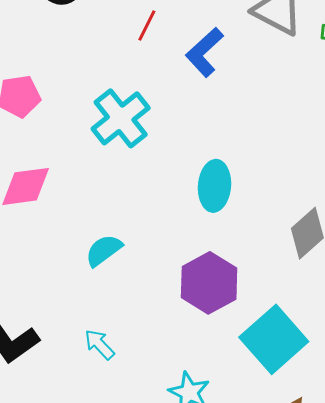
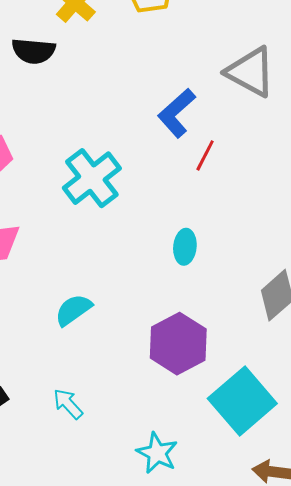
red line: (147, 25) -> (205, 155), moved
cyan ellipse: (215, 186) -> (185, 247), size x0.7

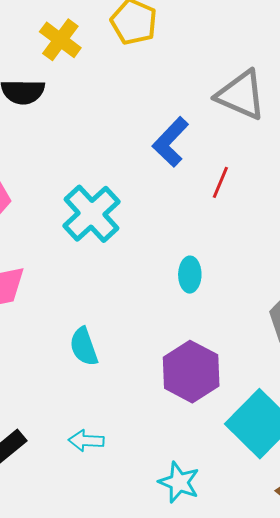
red line: (205, 155) -> (220, 182), moved
cyan semicircle: (73, 310) -> (84, 347), turned -69
cyan arrow: (68, 404) -> (86, 441), turned -40

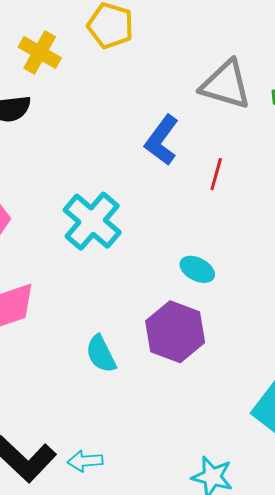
cyan ellipse: (190, 275) -> (197, 269), turned -56
purple hexagon: (191, 372) -> (175, 332), moved
cyan arrow: (86, 441) -> (85, 461), moved

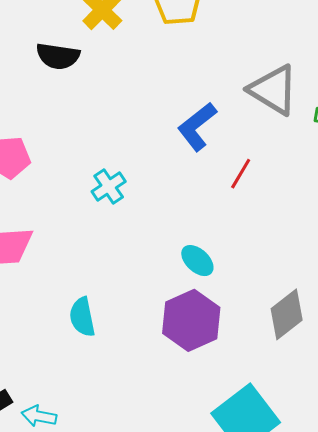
cyan cross: (92, 221) -> (109, 187), size x0.6
purple hexagon: (175, 332) -> (191, 320), moved

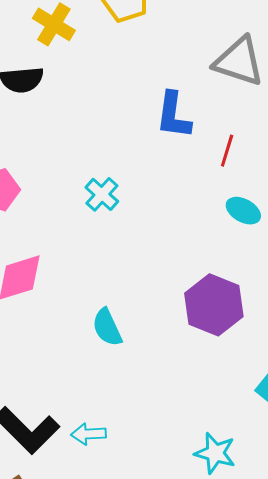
blue L-shape: (197, 127) -> (174, 115), turned -30
cyan ellipse: (197, 261) -> (243, 211), moved

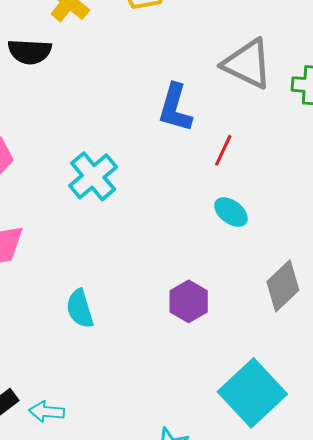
cyan cross: (102, 194) -> (93, 176), size x1.4
purple hexagon: (214, 305) -> (189, 301), size x0.7

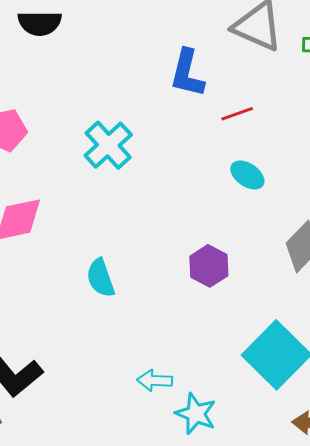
red line: (223, 150) -> (237, 114), turned 48
cyan arrow: (47, 412) -> (155, 380), moved

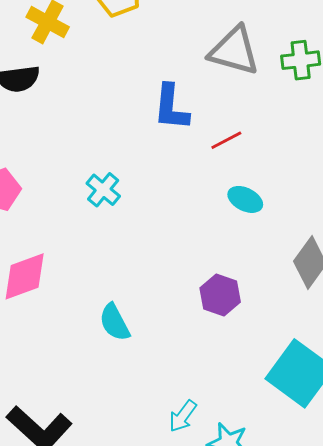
cyan cross: (108, 145) -> (103, 190), size x0.7
cyan arrow: (155, 380) -> (183, 416), turned -48

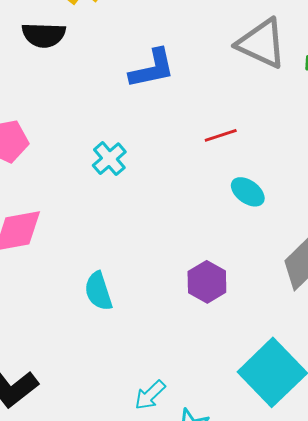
blue L-shape: (171, 107) -> (152, 69), moved, turned -117
red line: (226, 140) -> (221, 135), moved

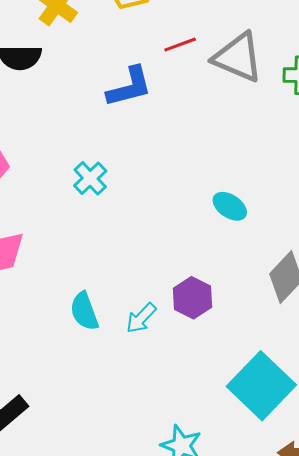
red line: (221, 135) -> (180, 45), moved
cyan arrow: (150, 395) -> (141, 318), moved

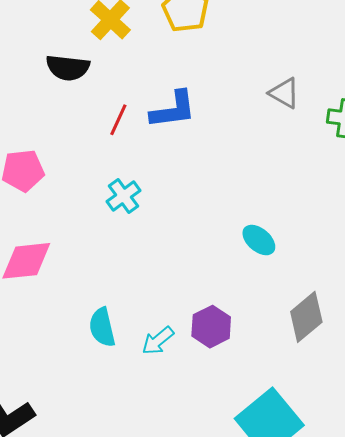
red line: (180, 45) -> (118, 120), moved, turned -52
gray triangle: (238, 57) -> (284, 93), size x0.6

